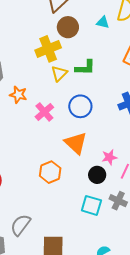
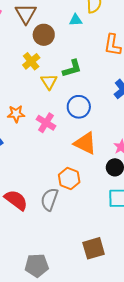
yellow cross: (48, 49) -> (31, 61), size x0.7
gray semicircle: (20, 225) -> (49, 199), moved

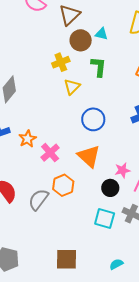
cyan triangle: (76, 20) -> (101, 34), moved
green L-shape: (72, 68) -> (99, 67), moved, turned -85
orange star: (16, 114) -> (28, 139), moved, turned 30
pink cross: (46, 123) -> (50, 153), moved

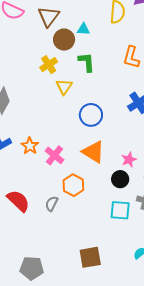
gray semicircle: (38, 199) -> (52, 204), size x0.7

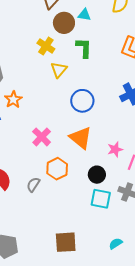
yellow cross: (49, 65) -> (46, 46), turned -30
orange star: (30, 146) -> (13, 100), moved
black circle: (120, 179) -> (97, 175), moved

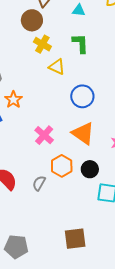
brown circle: (64, 23) -> (32, 20), moved
yellow triangle: (59, 70) -> (57, 67), turned -42
black circle: (97, 175) -> (90, 169), moved

